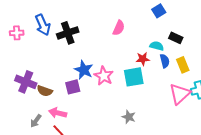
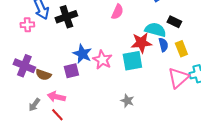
pink cross: (17, 33) -> (27, 25), moved
cyan semicircle: (157, 46) -> (155, 30), size x1.5
red star: (143, 59) -> (141, 43), size x1.5

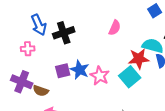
pink cross: (27, 25) -> (28, 49), moved
cyan square: (132, 61) -> (130, 77), turned -30
purple square: (71, 71) -> (63, 71), moved

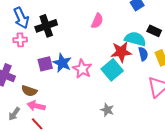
pink cross: (28, 49) -> (20, 40), moved
brown semicircle: (41, 91) -> (29, 91), moved

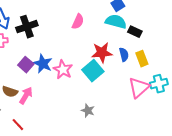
cyan semicircle: (135, 39) -> (116, 22), moved
purple square: (45, 64) -> (26, 65), turned -35
pink arrow: (36, 106) -> (26, 96), moved, turned 108

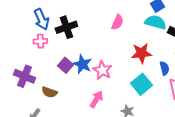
blue semicircle: (124, 55) -> (164, 68), moved
cyan square: (93, 71) -> (141, 84), moved
pink arrow: (26, 96) -> (96, 99), moved

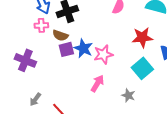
purple square: (65, 65) -> (66, 49), turned 35
pink star: (102, 70) -> (103, 54), turned 30
brown semicircle: (49, 92) -> (60, 35), moved

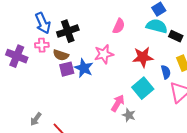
pink star: (103, 54) -> (104, 54), moved
purple cross: (25, 60) -> (17, 56), moved
pink arrow: (97, 83) -> (118, 103), moved

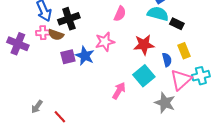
brown semicircle: (61, 55) -> (56, 35), moved
gray star: (129, 115) -> (165, 103), moved, size x1.5

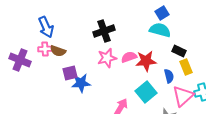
pink semicircle: (120, 14) -> (129, 57), moved, turned -133
black cross: (69, 19) -> (104, 31), moved
black rectangle: (177, 24) -> (179, 51), moved
blue star: (85, 56) -> (81, 83), moved, turned -30

